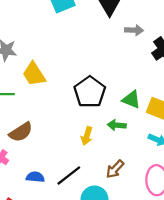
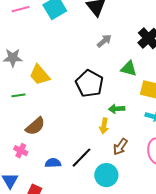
gray arrow: (134, 30) -> (104, 41), moved, turned -35
green triangle: (131, 100) -> (129, 69), moved
yellow arrow: (87, 136) -> (104, 126), moved

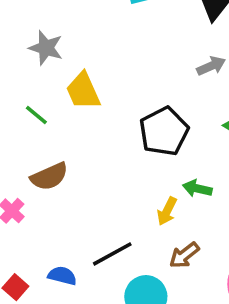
green line: (18, 95) -> (36, 115), turned 32
blue semicircle: (53, 163) -> (62, 276), moved

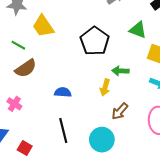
brown semicircle: (49, 176) -> (26, 68), moved
black line: (112, 254) -> (63, 131), moved, turned -65
blue semicircle: (62, 276) -> (63, 92), moved

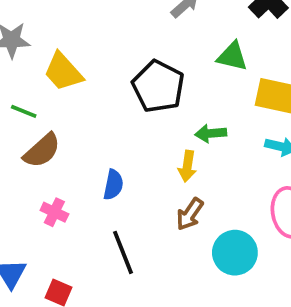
blue semicircle: (63, 92) -> (113, 185), turned 105
pink cross: (14, 104) -> (54, 212), moved
brown arrow: (120, 111) -> (190, 214), moved
cyan circle: (102, 140) -> (235, 253), moved

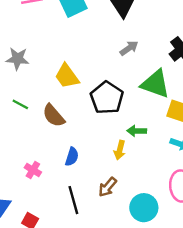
green triangle: (232, 56) -> (155, 84), size x1.5
yellow trapezoid: (63, 72) -> (67, 76), moved
brown semicircle: (42, 151) -> (54, 116), moved, turned 85
brown arrow: (190, 214) -> (108, 187), moved

